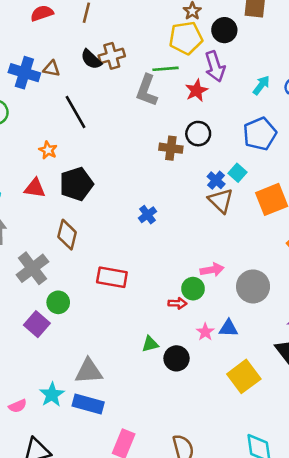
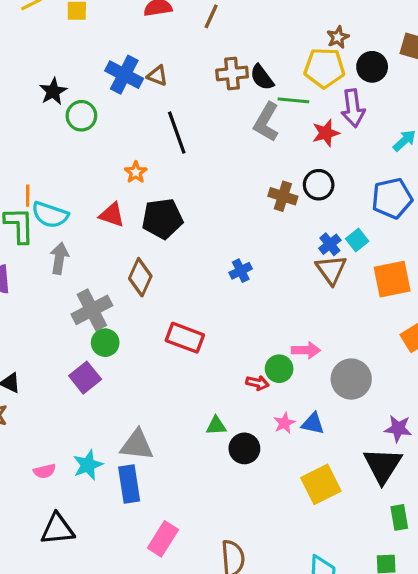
black semicircle: (91, 59) -> (262, 77), moved
green circle: (58, 302) -> (105, 343), moved
blue rectangle: (88, 404) -> (129, 484), turned 56

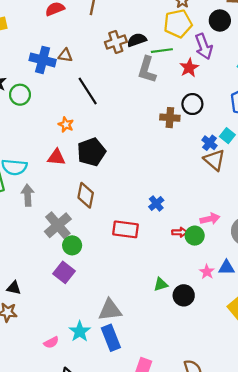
black circle: (372, 67) -> (220, 21), moved
black semicircle: (262, 77) -> (137, 40), turned 120
blue cross: (241, 271) -> (156, 203), moved
red arrow: (257, 383) -> (180, 232), moved

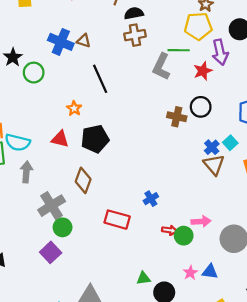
black semicircle: (137, 40) -> (134, 13), moved

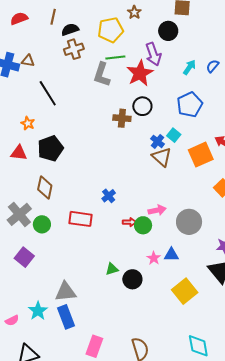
yellow pentagon: (198, 26) -> (111, 30), moved
red star: (203, 71) -> (140, 73), size x1.5
green circle: (63, 227) -> (42, 224), moved

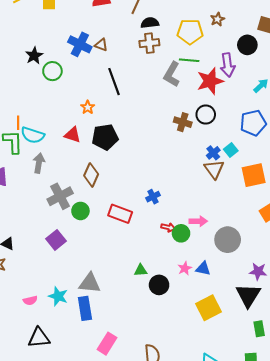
cyan star: (38, 311) -> (58, 296), turned -30

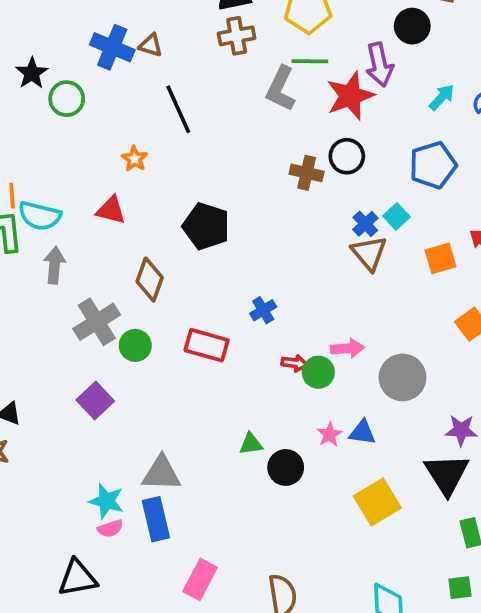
black pentagon: (105, 137) -> (206, 226), moved, turned 30
orange square: (254, 175) -> (440, 258), size x0.7
pink semicircle: (30, 300) -> (110, 528), moved

